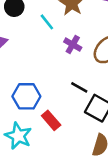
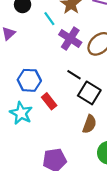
purple cross: (73, 45) -> (70, 39), size x1.5

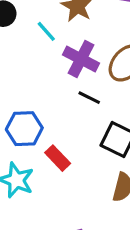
black line: (74, 75) -> (89, 98), moved

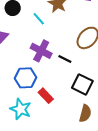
purple cross: (81, 59) -> (41, 51), moved

